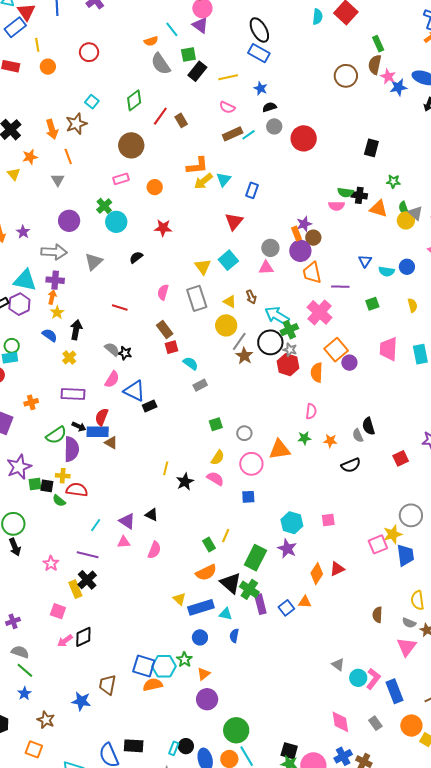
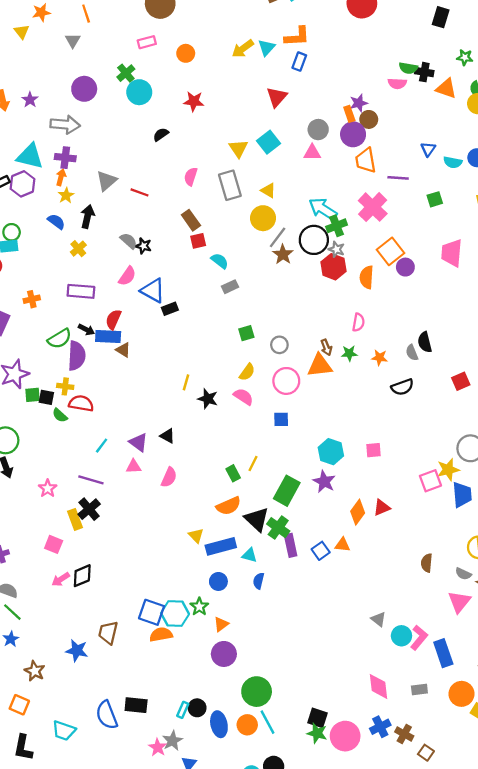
orange L-shape: (197, 166) -> (297, 37), moved
gray triangle: (94, 262) -> (107, 181), moved
brown arrow: (251, 297) -> (326, 347), moved
black star: (185, 482) -> (208, 399), turned -30
gray rectangle: (375, 723) -> (419, 690), turned -64

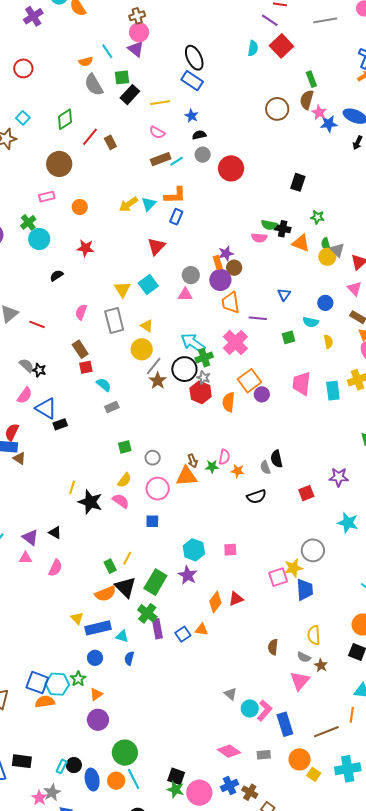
cyan semicircle: (453, 162) -> (311, 322), moved
pink semicircle: (358, 322) -> (224, 457), moved
black star: (208, 399) -> (90, 502), size x1.4
black triangle: (257, 519) -> (125, 587), moved
pink diamond: (379, 686) -> (229, 751), turned -50

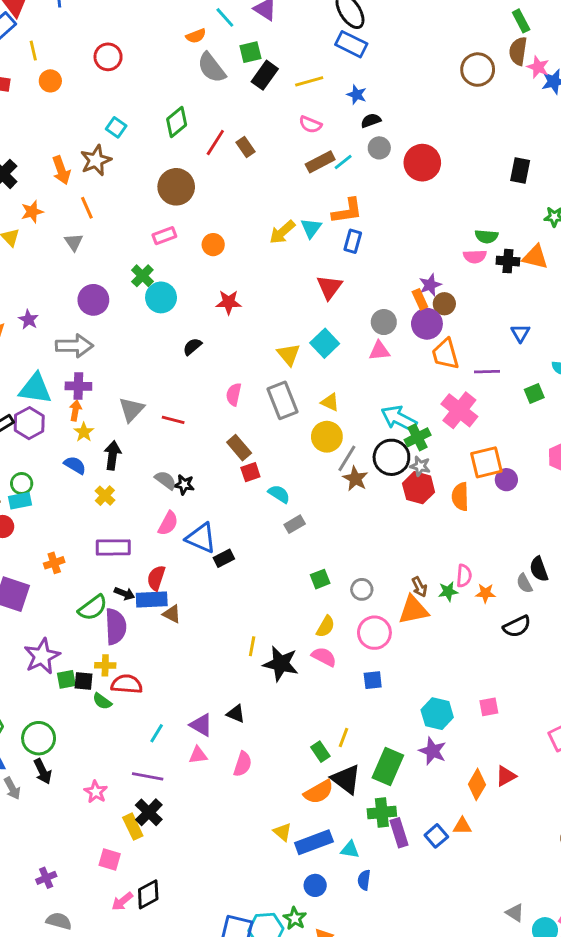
black cross: (283, 229) -> (508, 261), moved
orange square: (250, 381) -> (486, 462), turned 30
green cross: (147, 613) -> (382, 813), turned -36

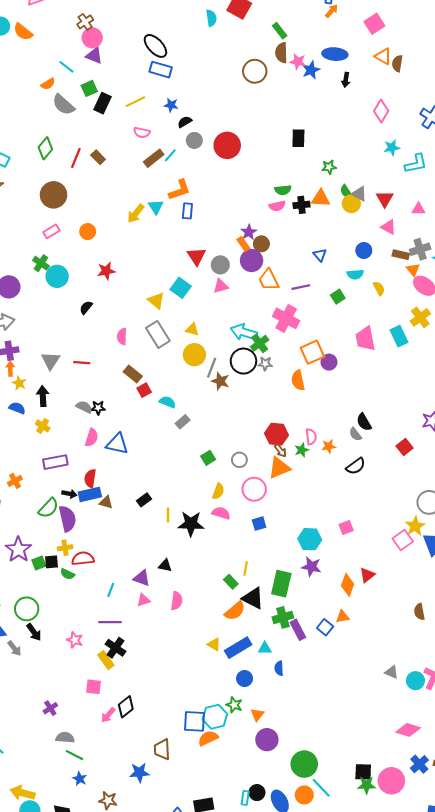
red triangle: (329, 287) -> (196, 256), moved
red hexagon: (419, 488) -> (277, 434), moved
black rectangle: (224, 558) -> (144, 500), moved

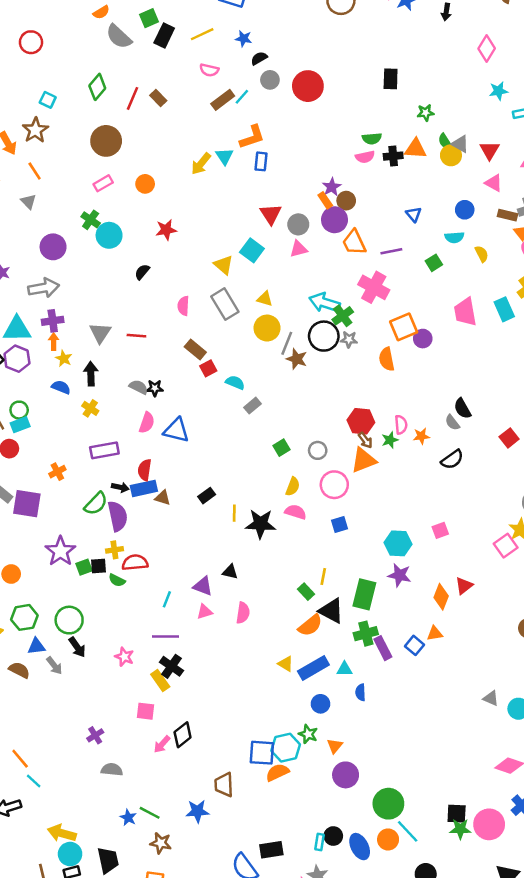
green line: (75, 755) -> (150, 813), moved

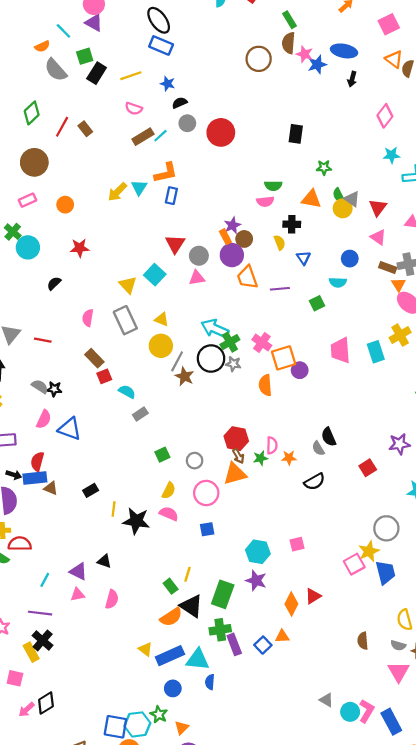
black cross: (393, 156) -> (292, 224), moved
yellow semicircle: (482, 254) -> (280, 243), moved
pink cross: (374, 287) -> (262, 343), moved, size x0.7
cyan triangle: (344, 669) -> (198, 660), size x1.6

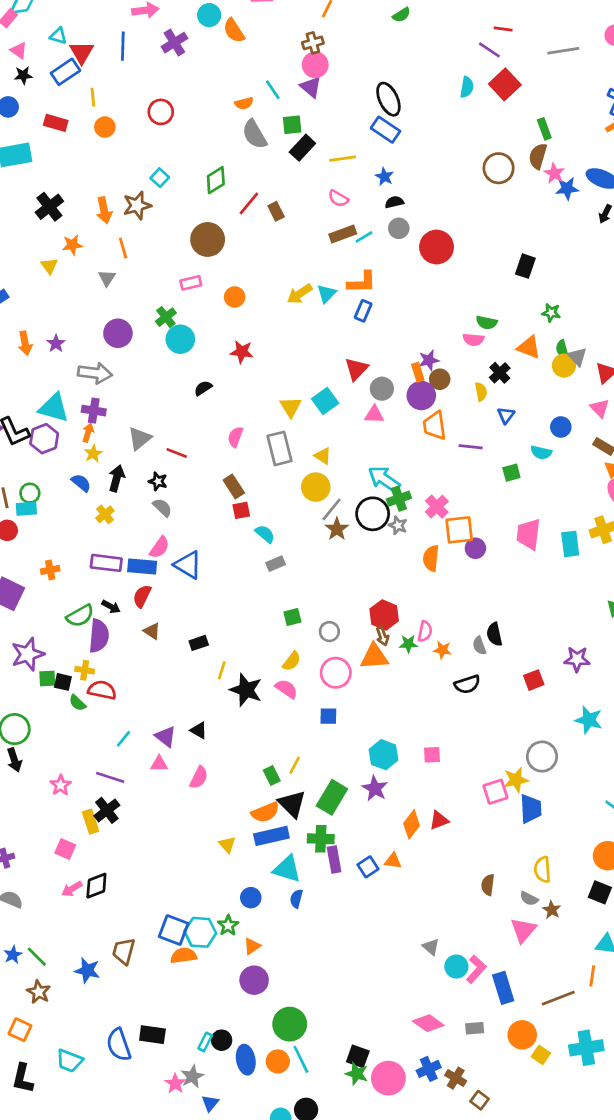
black cross: (292, 224) -> (500, 373), turned 35
black star: (54, 389) -> (158, 481), moved
blue rectangle: (35, 478) -> (142, 567), moved
blue rectangle: (170, 656) -> (271, 836), moved

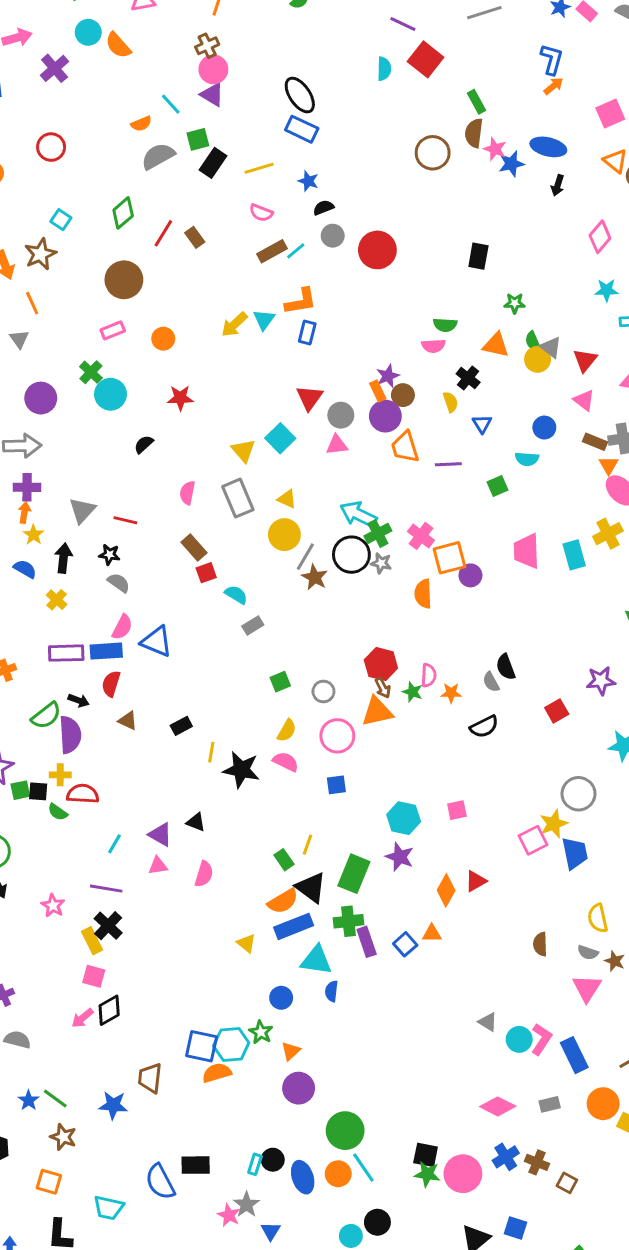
gray semicircle: (254, 134) -> (158, 156), turned 100
green star: (408, 644) -> (412, 692), turned 30
pink square: (65, 849) -> (94, 976), moved

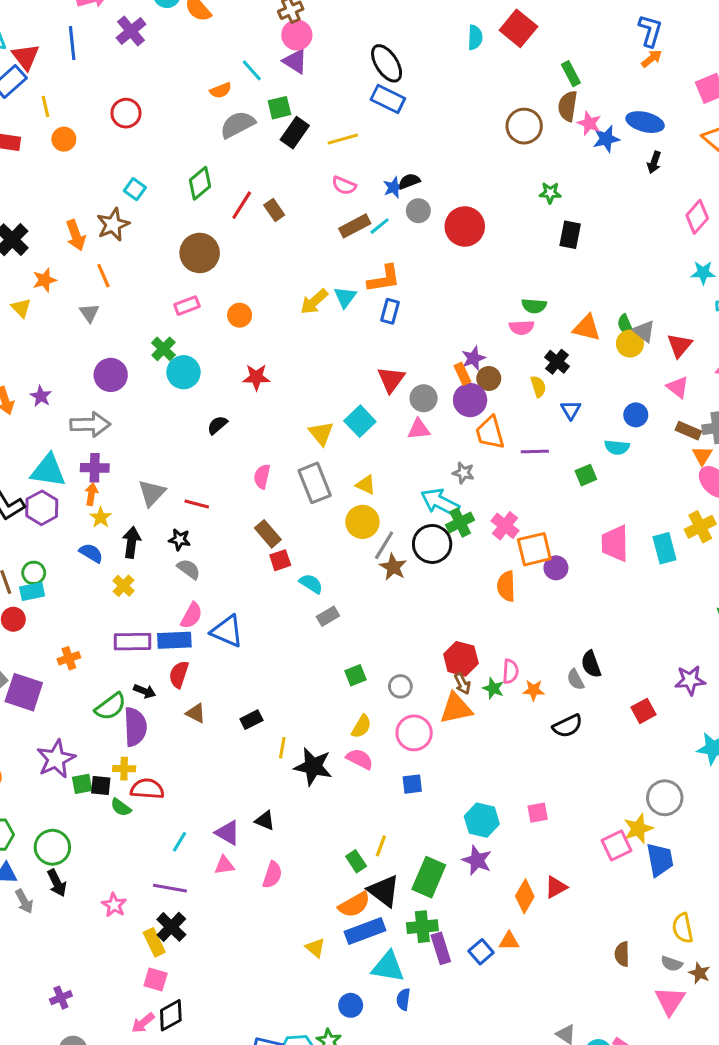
blue star: (308, 181) -> (394, 187), moved, turned 30
green star: (515, 303) -> (550, 193), moved
gray star: (381, 563) -> (463, 473), moved

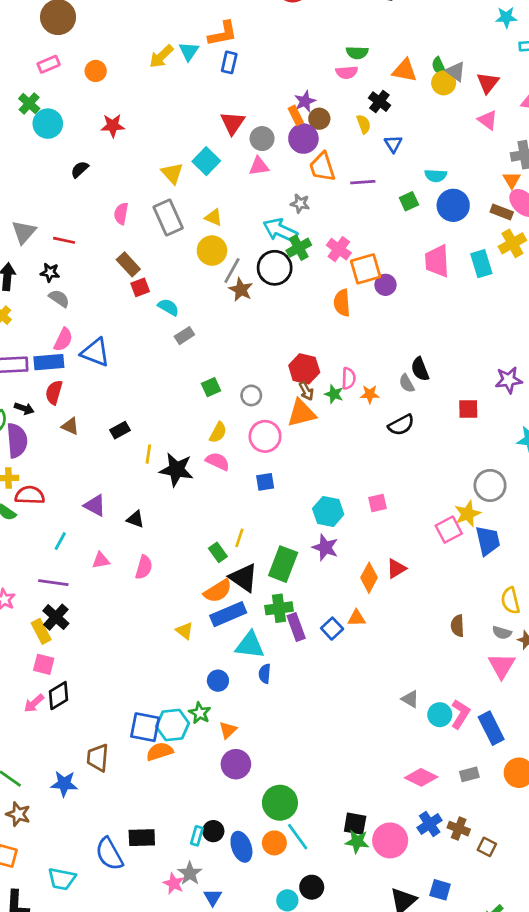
blue circle: (636, 415) -> (453, 205), moved, size x1.5
brown rectangle: (688, 431) -> (502, 212), moved
red square: (644, 711) -> (468, 409), turned 30
purple triangle: (228, 833) -> (95, 505), moved

